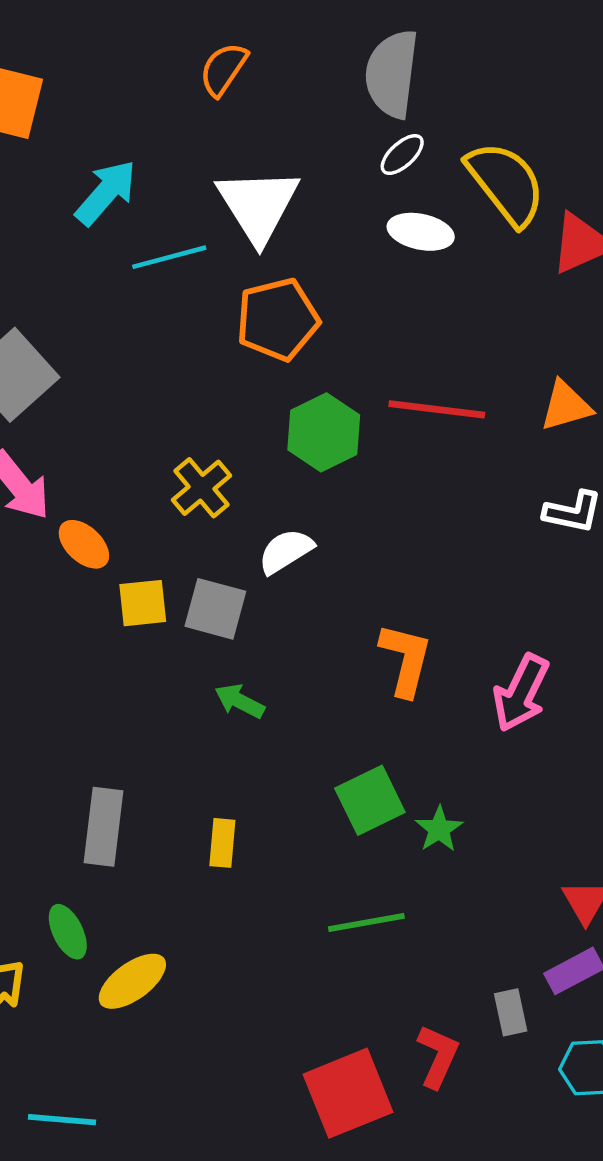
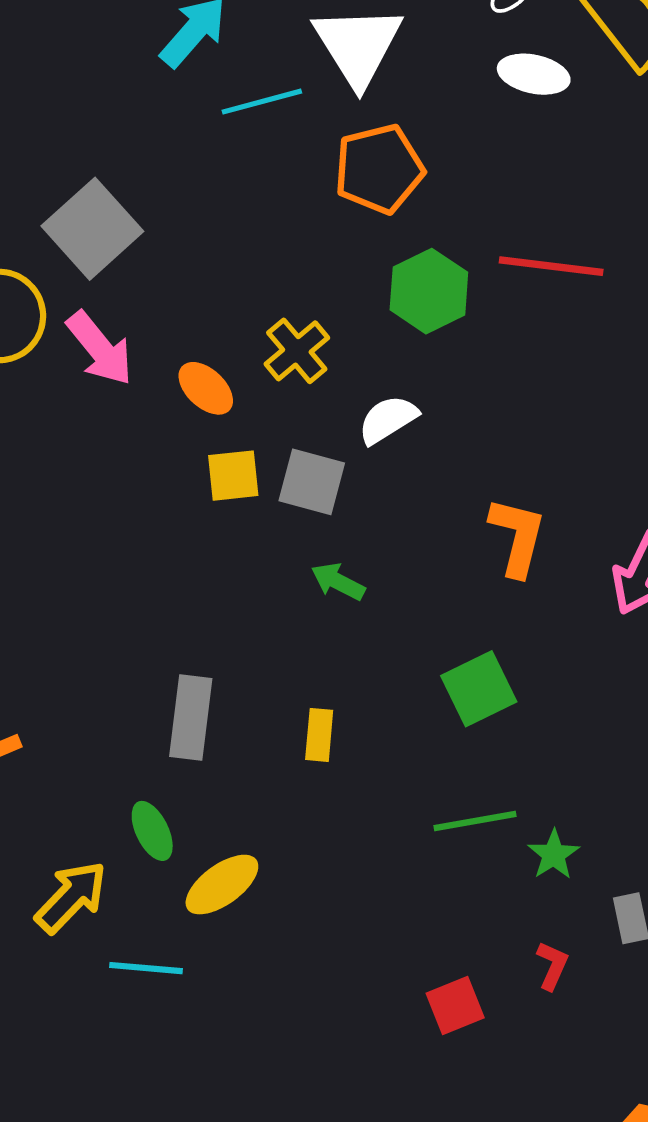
orange ellipse: (84, 544) -> (206, 388), moved
green star: (439, 829) -> (554, 855), moved
red L-shape: (438, 1056) -> (552, 966), size x0.7
red square: (348, 1093) -> (455, 1005), size x0.6
cyan line: (62, 1120) -> (146, 968), moved

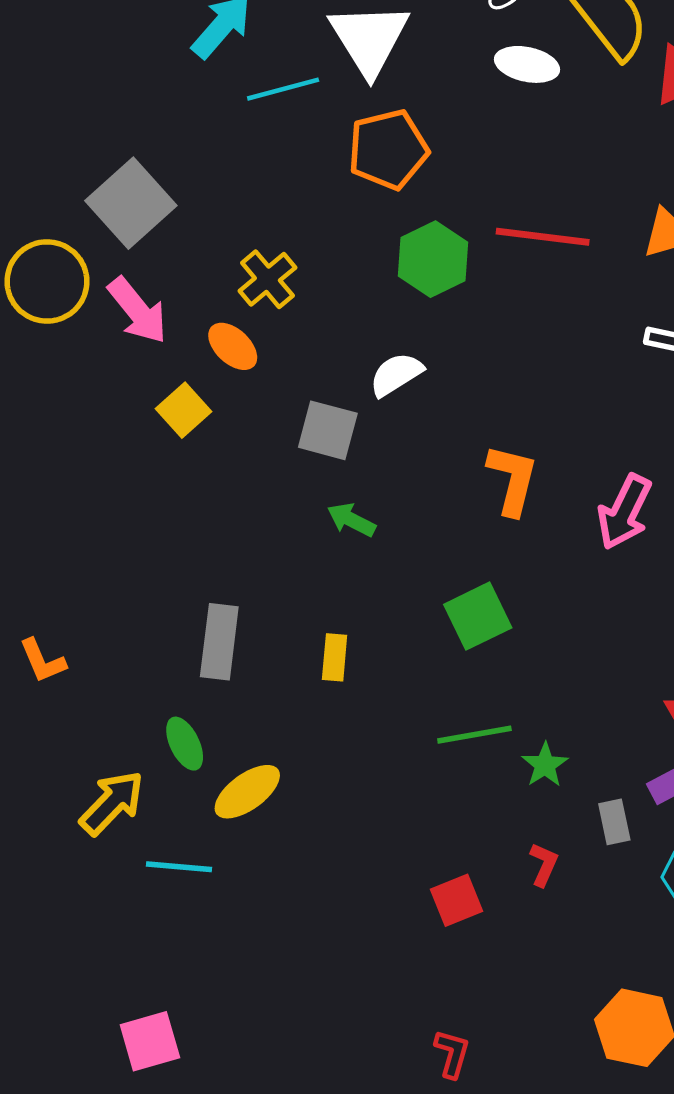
yellow cross: (297, 351) -> (267, 279), moved
yellow square: (233, 476) -> (183, 410), moved, turned -36

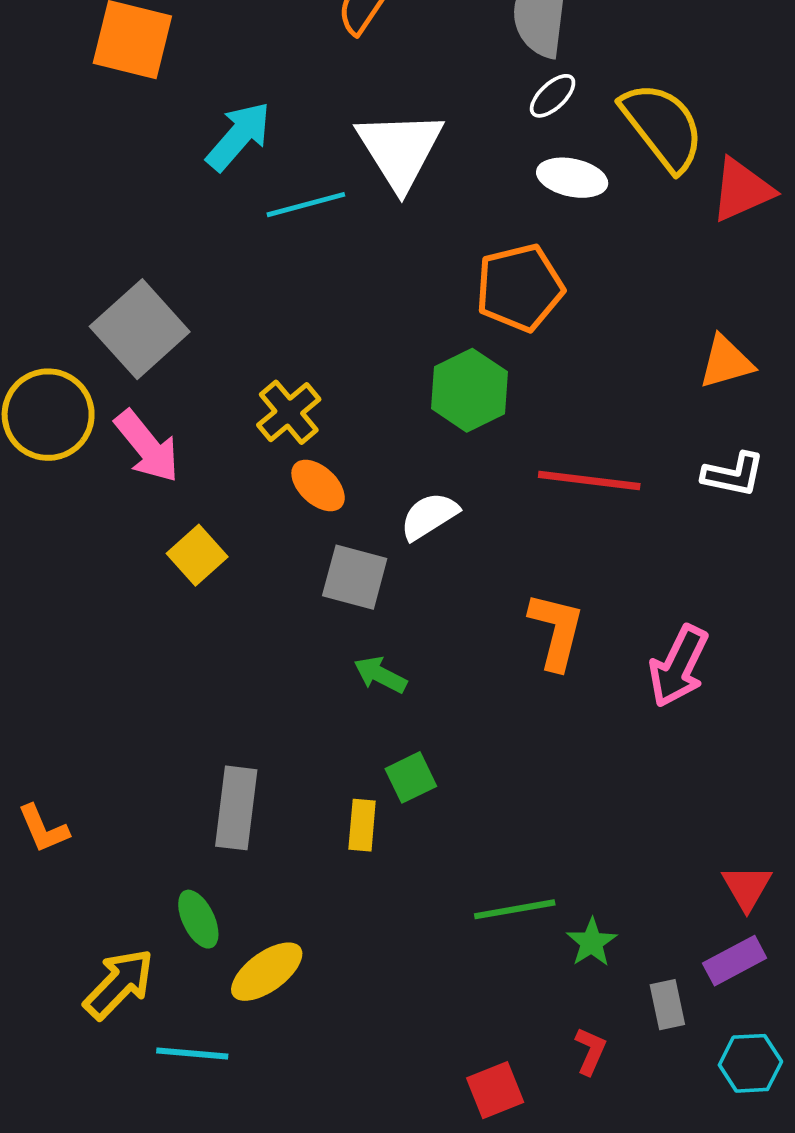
orange pentagon: (388, 149) -> (520, 288), moved
red line: (543, 237) -> (589, 481), moved
orange ellipse: (233, 346) -> (318, 485), moved
green square: (478, 616) -> (411, 777), moved, size x0.7

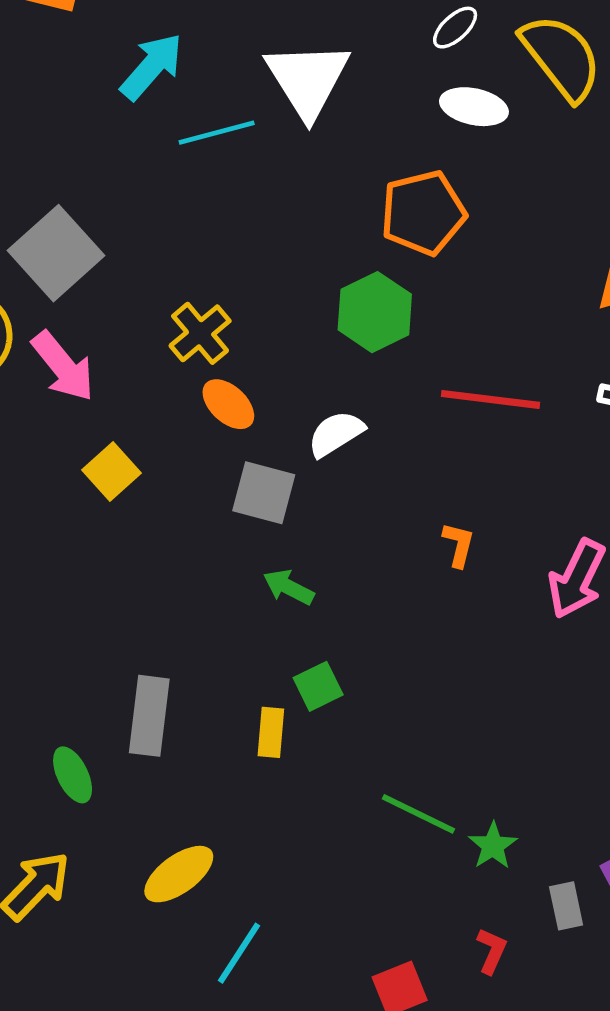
orange L-shape: (556, 631) -> (459, 545), size x0.6
green line: (515, 909) -> (418, 814), turned 36
green ellipse: (198, 919) -> (73, 775), moved
cyan line: (192, 1053) -> (239, 953), moved, turned -62

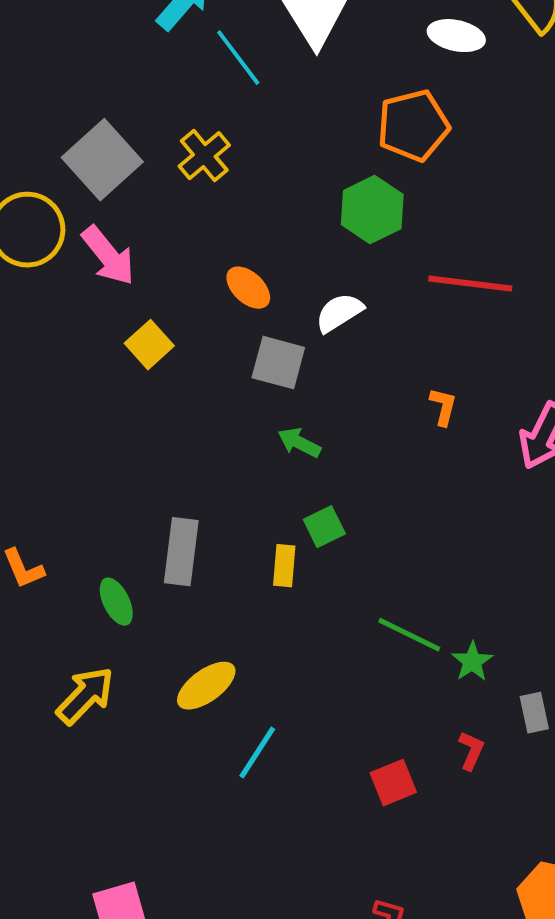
cyan line: (217, 133) -> (238, 58), turned 68
yellow cross: (200, 333) -> (204, 156), moved

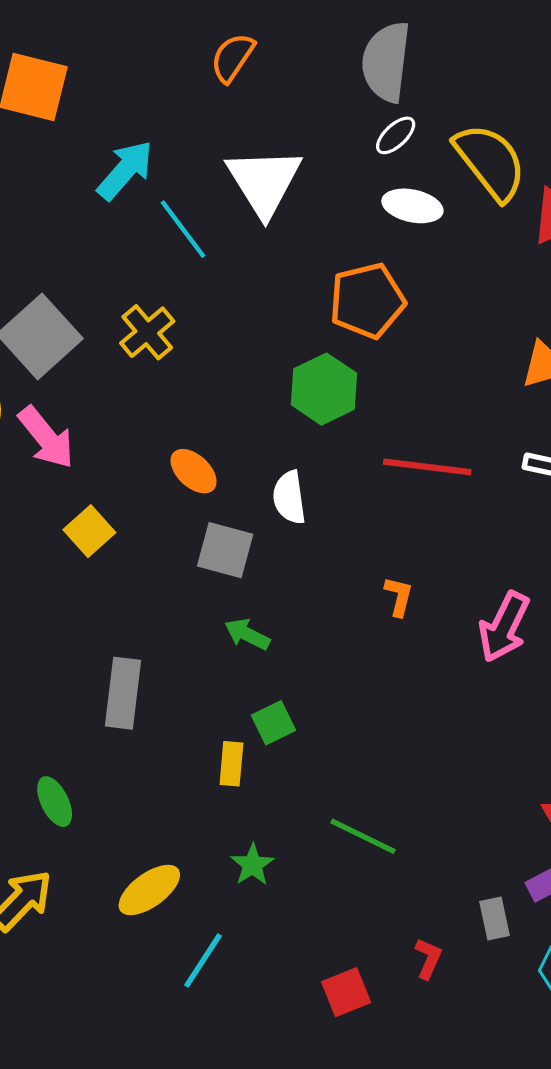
white semicircle: (339, 313) -> (289, 497), turned -66
gray rectangle: (181, 552) -> (123, 693), moved
green star: (472, 662) -> (252, 865), moved

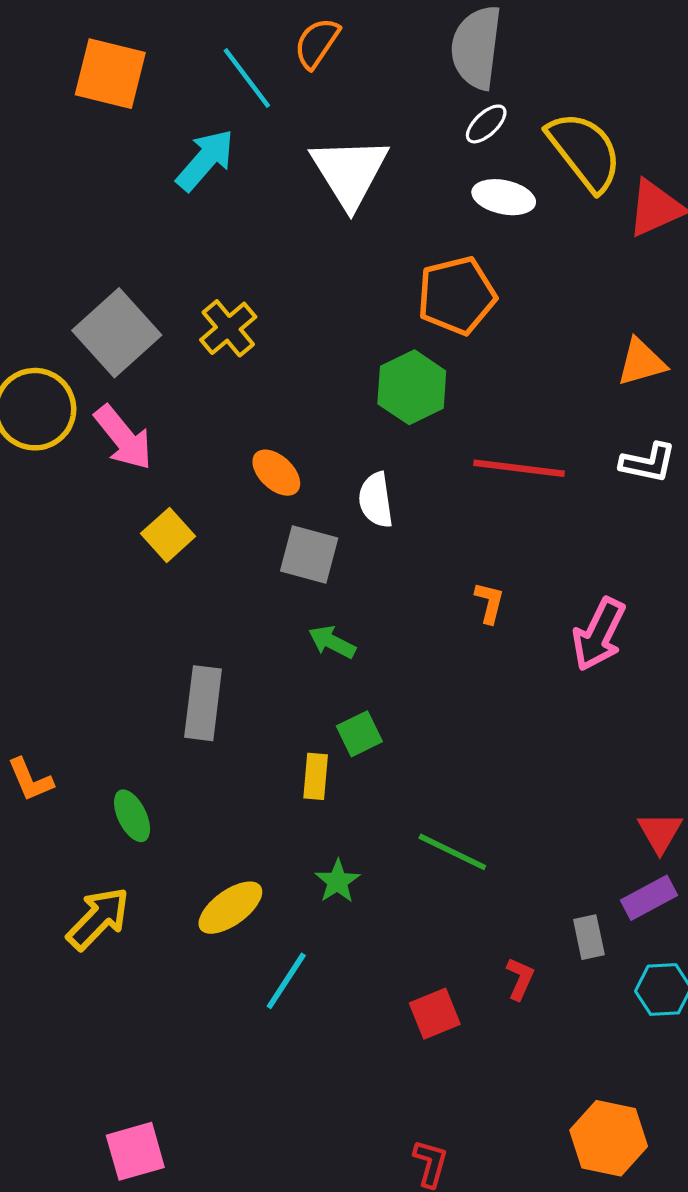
cyan line: (183, 229) -> (247, 78), moved

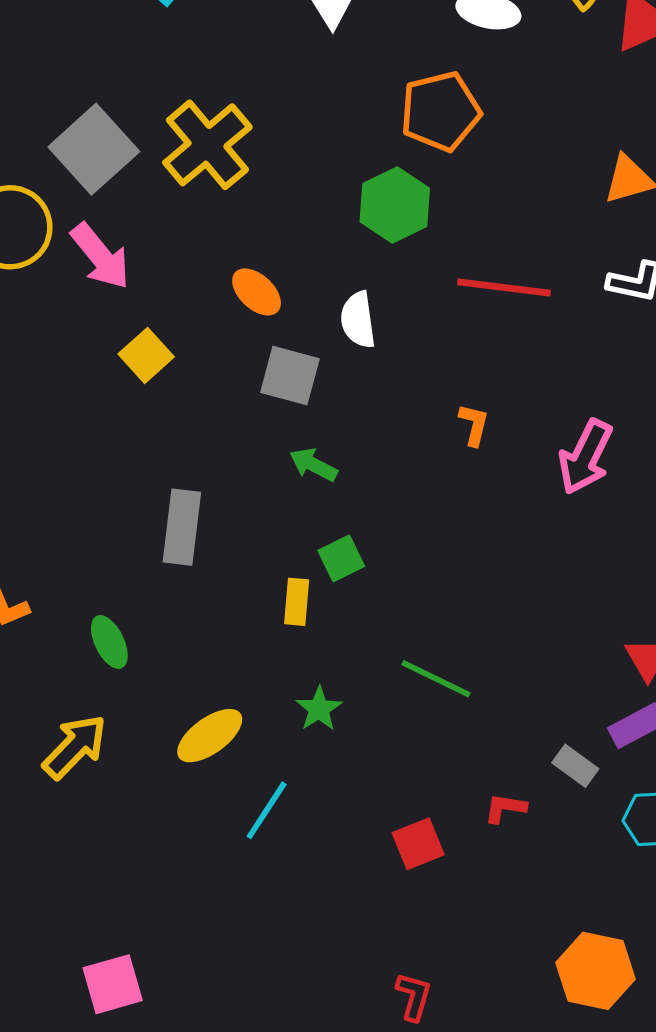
yellow cross: (228, 328) -> (207, 145), size x1.5
gray rectangle: (589, 937) -> (575, 766), turned -42
red L-shape: (520, 979) -> (505, 808), turned -105

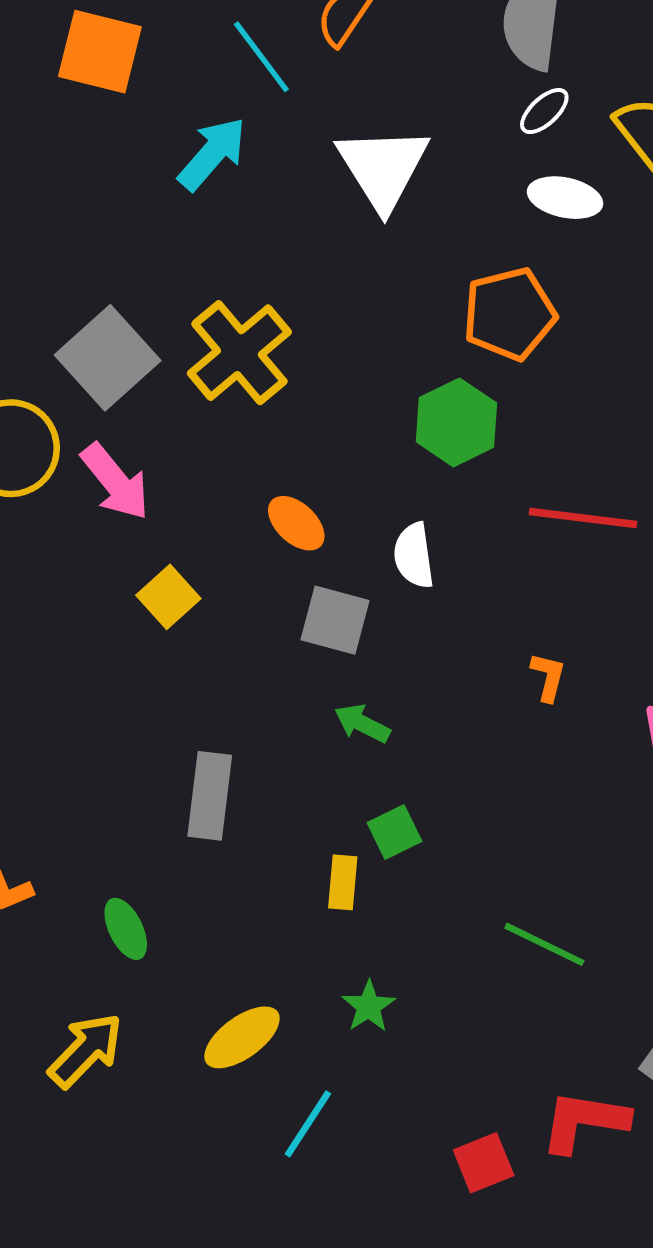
green line: (436, 679) -> (544, 944), moved
red L-shape: (505, 808) -> (584, 1121), size x1.8

